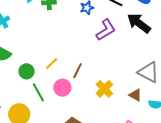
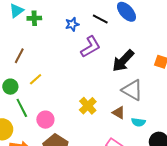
black arrow: (139, 23) -> (123, 61), moved, turned -85
brown line: (77, 71) -> (19, 56), moved
pink circle: (62, 88) -> (45, 120), moved

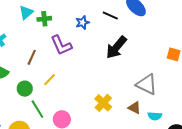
purple L-shape: (90, 47) -> (61, 45), moved, turned 100
black arrow: (123, 61) -> (116, 47), moved

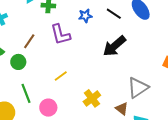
yellow line: (49, 80) -> (61, 76), moved
gray triangle: (147, 84) -> (138, 88), turned 50
green circle: (25, 89) -> (18, 62), moved

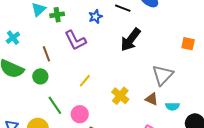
brown line: (29, 41) -> (46, 54), turned -42

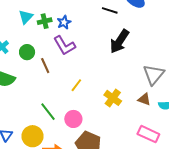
blue star: (95, 17) -> (64, 22), moved
brown line: (46, 54) -> (45, 66), moved
green circle: (40, 76) -> (27, 52), moved

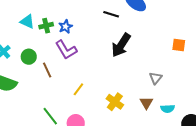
cyan triangle: (26, 17) -> (27, 21), turned -49
gray triangle: (154, 75) -> (156, 78), size x0.6
brown triangle: (144, 99) -> (146, 103), turned 40

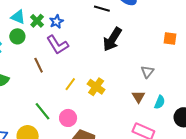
green cross: (46, 26) -> (37, 21), turned -32
green circle: (29, 57) -> (17, 36), moved
yellow cross: (115, 102) -> (96, 87), moved
cyan semicircle: (168, 109) -> (160, 102), turned -64

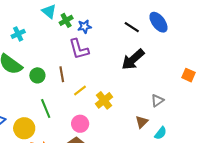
green circle: (17, 36) -> (37, 75), moved
brown line: (39, 65) -> (62, 74), moved
pink circle: (68, 118) -> (80, 124), moved

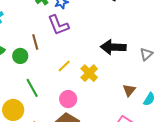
black arrow: (133, 59) -> (113, 47), moved, turned 50
brown line: (62, 74) -> (35, 42), moved
gray triangle: (157, 101) -> (146, 54), moved

